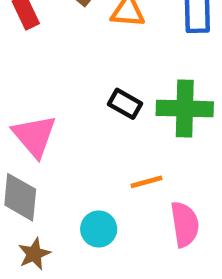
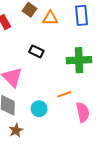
black rectangle: (125, 104) -> (36, 51), moved
cyan circle: (99, 229) -> (39, 109), moved

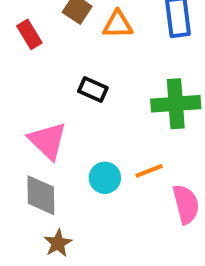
cyan circle: (39, 109) -> (105, 178), moved

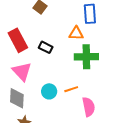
orange triangle: (118, 24) -> (76, 33), moved
red rectangle: (29, 34) -> (18, 40), moved, size x1.6

